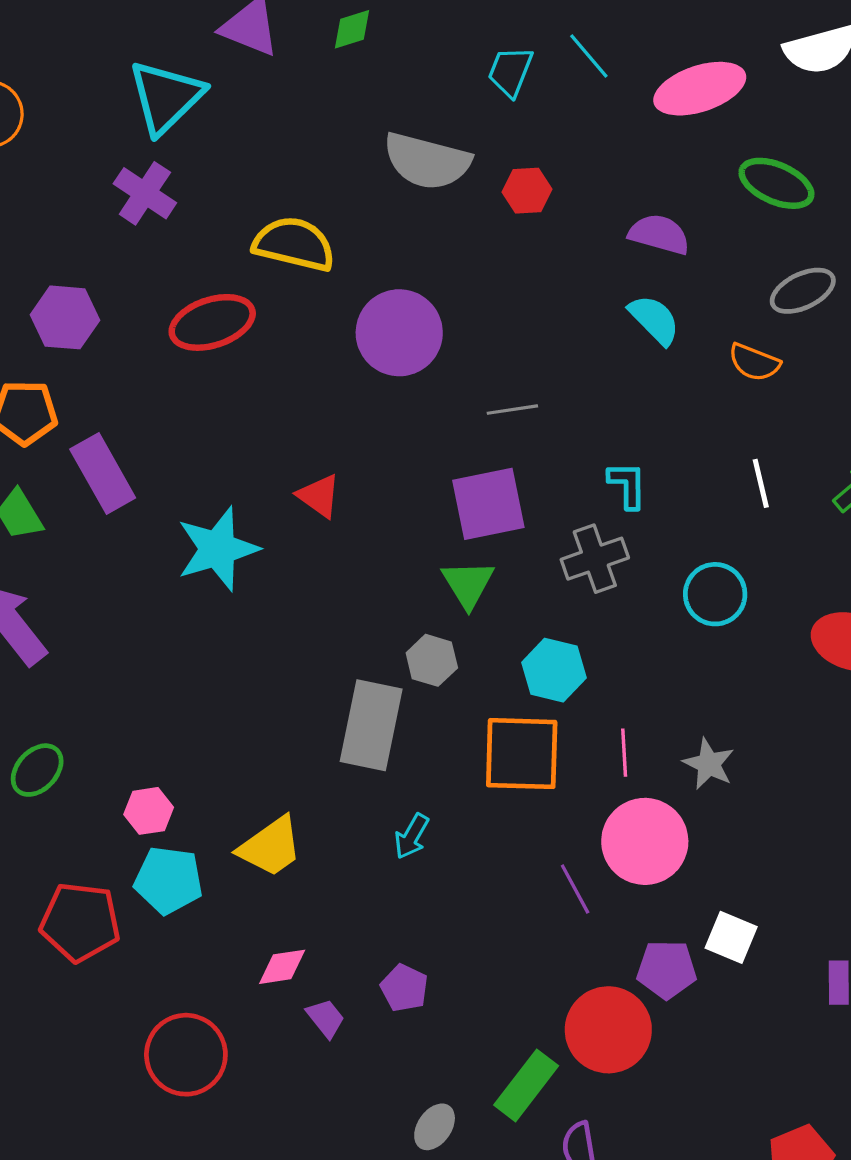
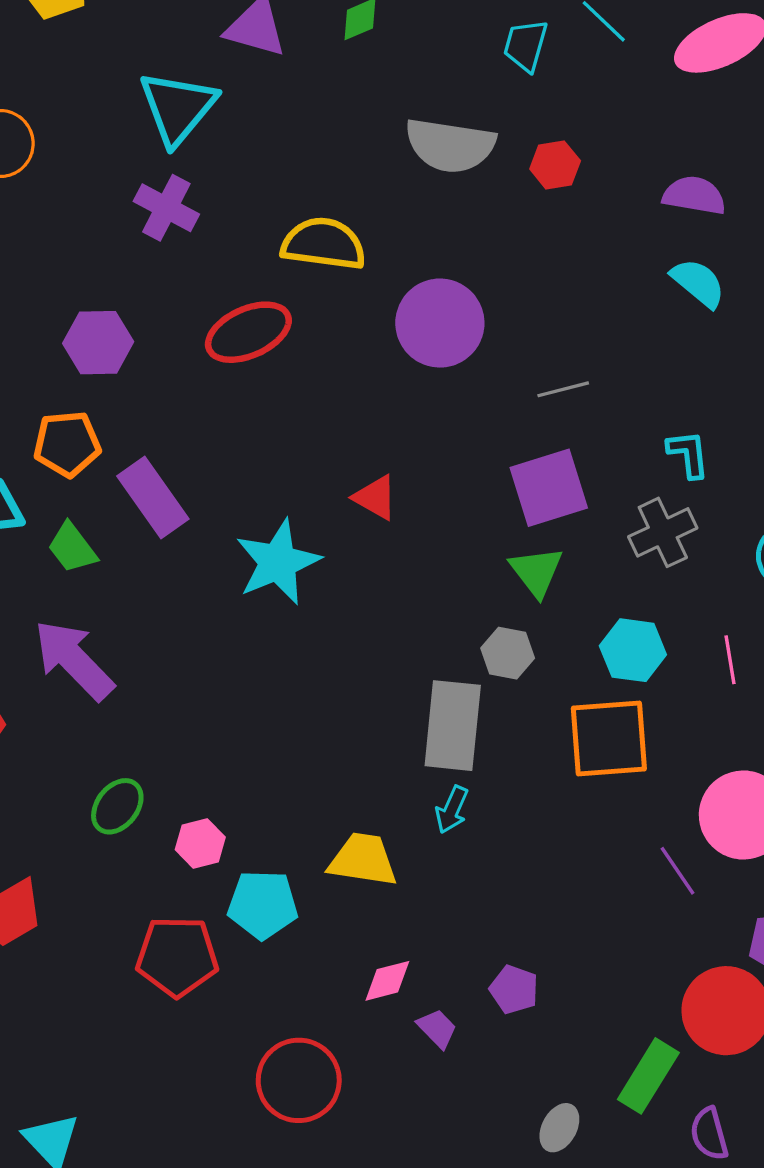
pink line: (624, 753) -> (730, 660), moved
pink hexagon: (149, 811) -> (200, 843), moved
cyan arrow: (412, 836) -> (452, 810), moved
yellow trapezoid: (271, 847) -> (363, 860), turned -130

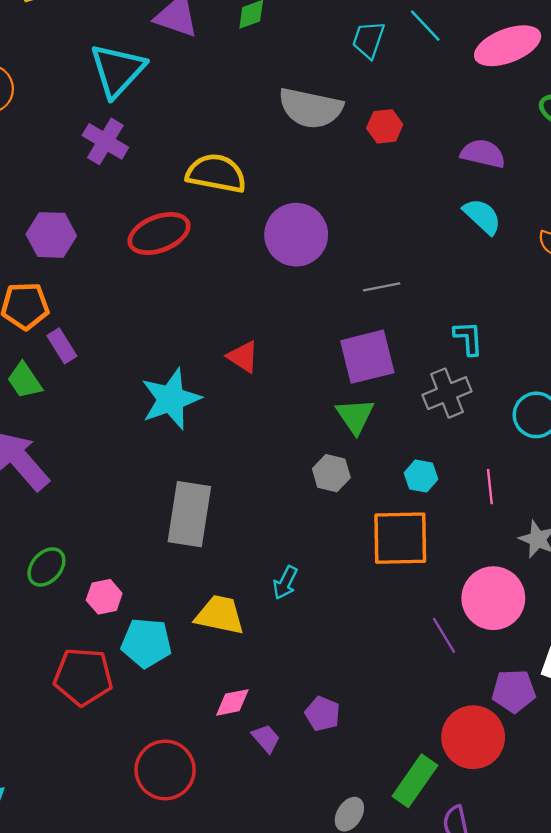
purple rectangle: (153, 497) -> (62, 346), moved, size x0.6
cyan hexagon: (633, 650) -> (421, 476), size x0.7
gray rectangle: (453, 726) -> (189, 514), moved

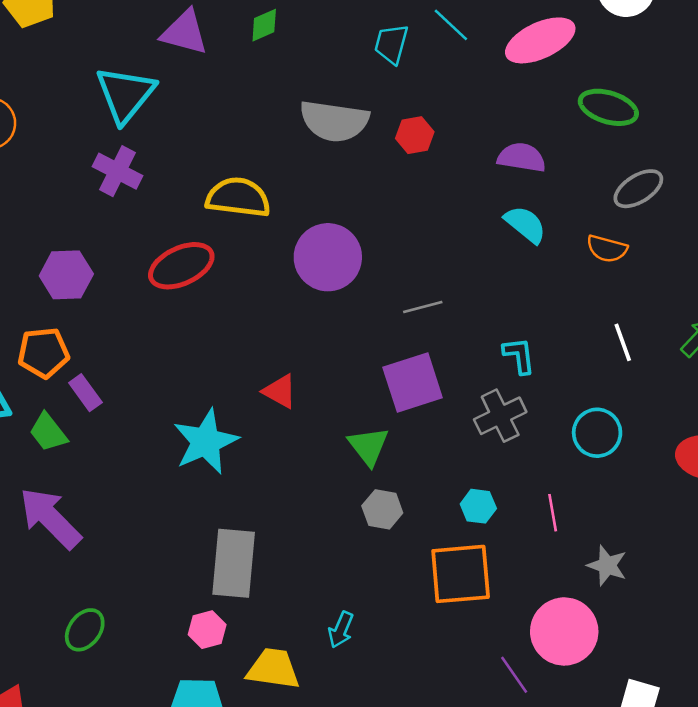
green triangle: (355, 416) -> (368, 446), moved
pink hexagon: (104, 597) -> (207, 630), moved

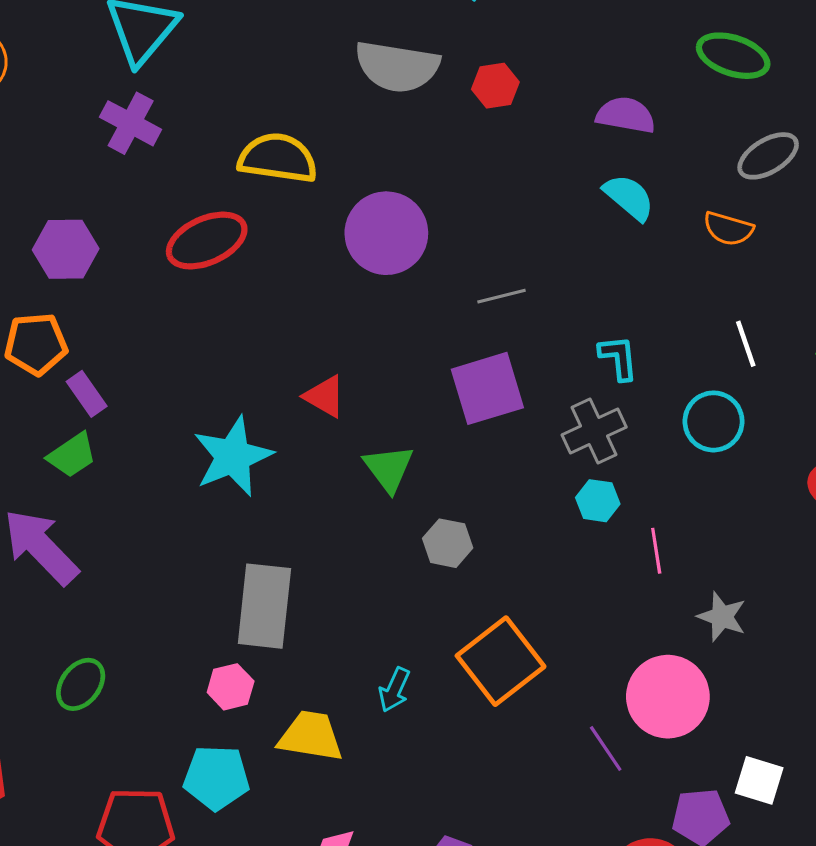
green trapezoid: (48, 432) -> (72, 455), moved, turned -87
cyan circle: (597, 433) -> (714, 421), moved
green triangle: (368, 446) -> (389, 468), moved
cyan hexagon: (478, 506) -> (598, 501), moved
orange square: (461, 574) -> (501, 661), moved, turned -34

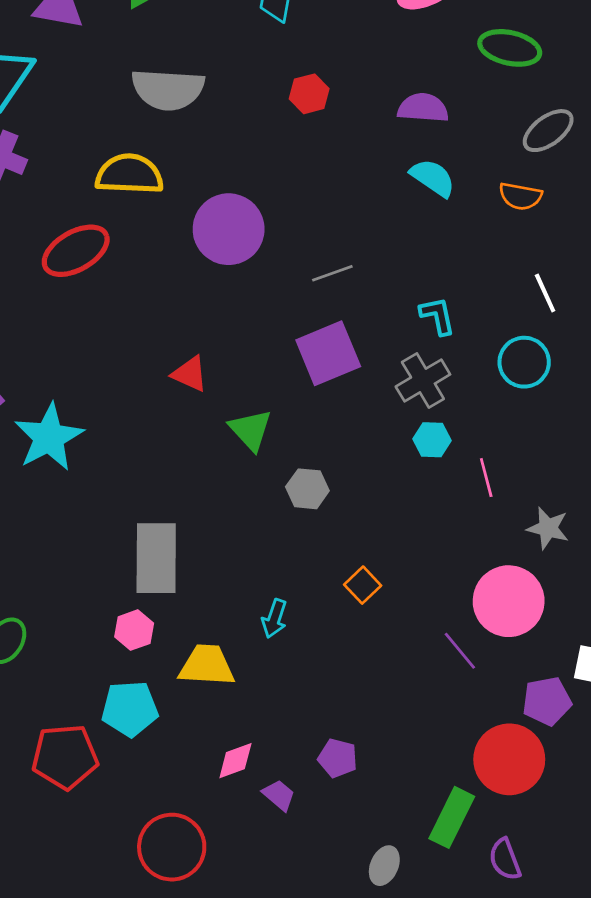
gray semicircle: (397, 67) -> (168, 89), moved
cyan star: (233, 456) -> (49, 437), moved
orange square: (501, 661) -> (363, 585), size x0.5

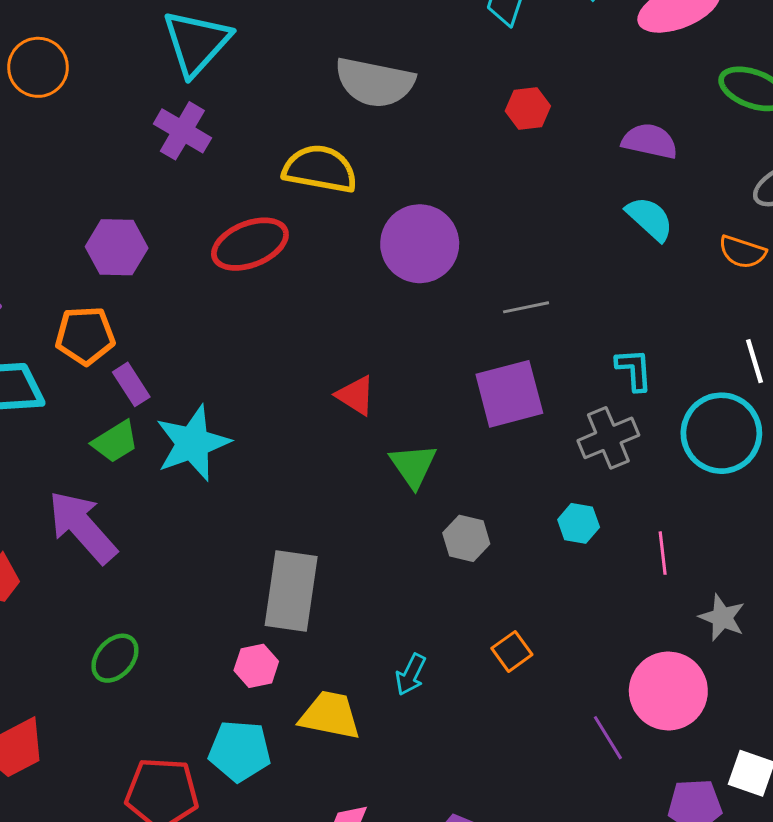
cyan circle: (524, 362) -> (721, 433), size x1.4
cyan hexagon: (432, 440) -> (579, 523), moved

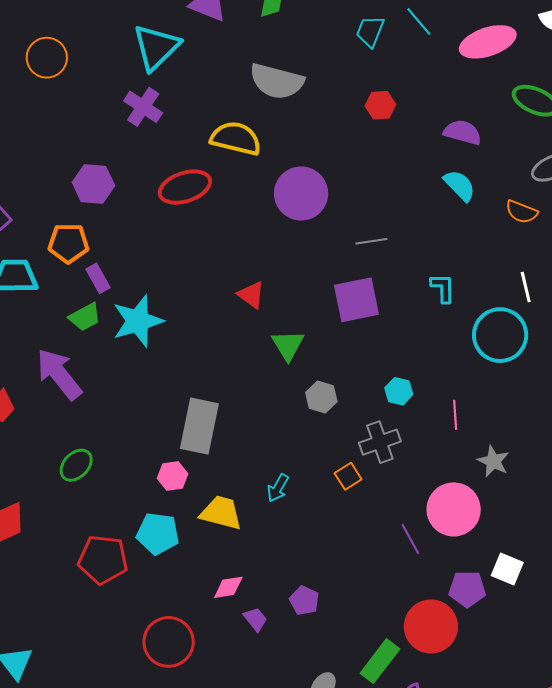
gray cross: (608, 438) -> (380, 442), moved

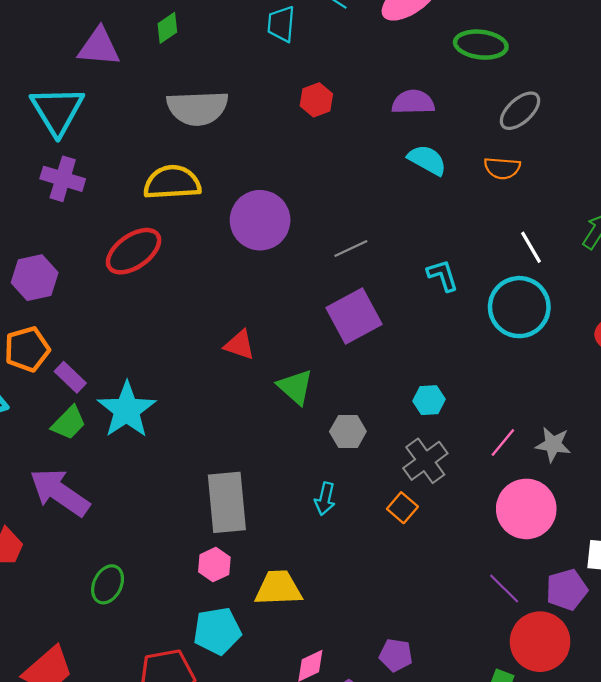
pink line: (455, 415) -> (503, 442), moved, turned 60
cyan arrow: (278, 488) -> (325, 499), moved
purple line: (410, 539) -> (504, 589), moved

